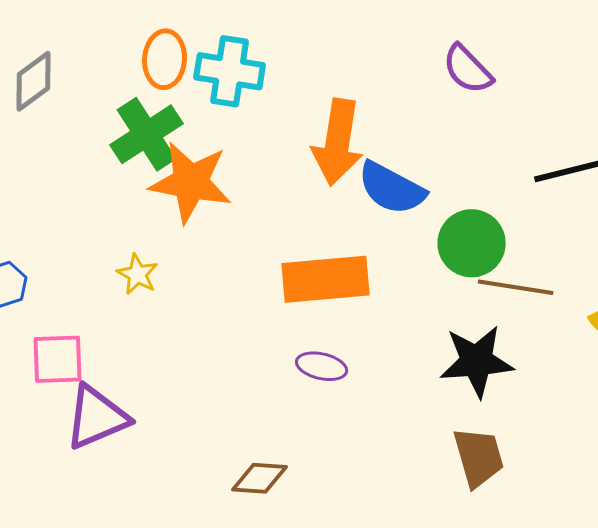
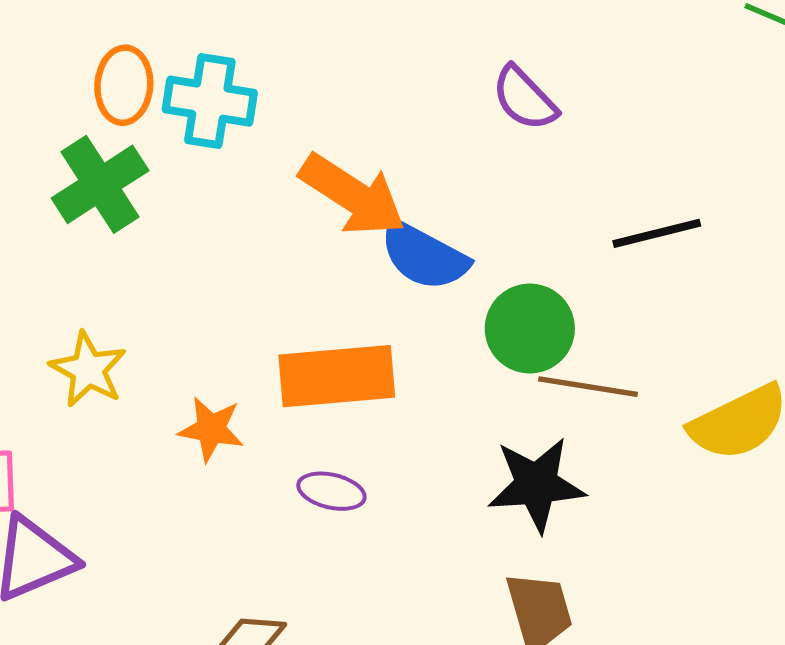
orange arrow: (338, 142) -> (353, 195), turned -66
orange star: (191, 182) -> (211, 429), moved, size x0.6
yellow star: (138, 274) -> (88, 370), size x1.4

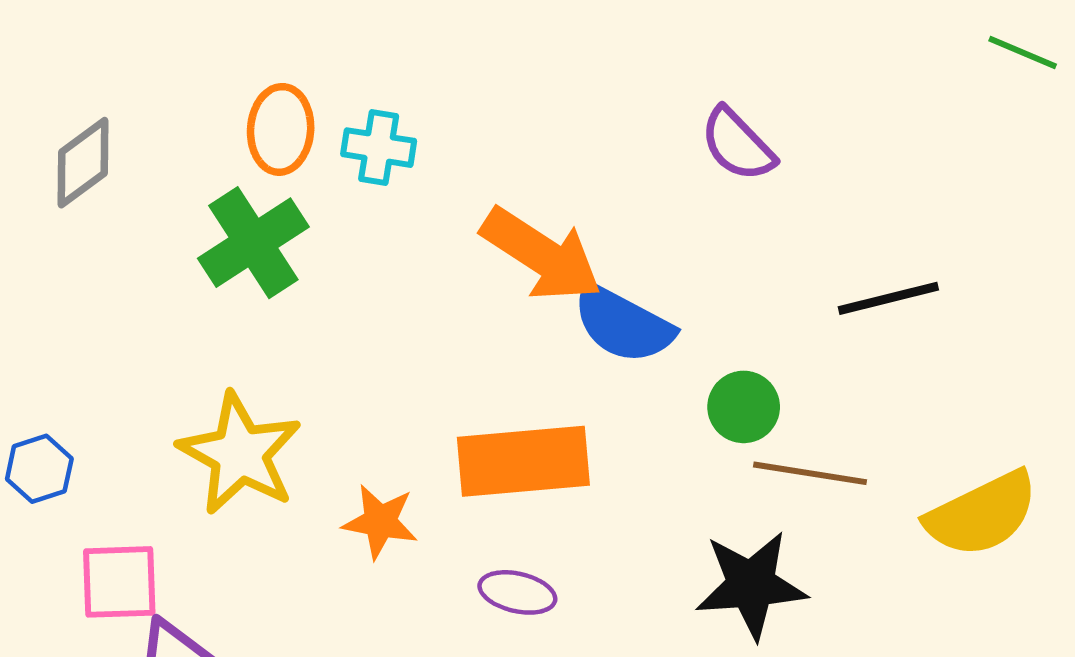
cyan cross: (210, 101) -> (379, 148), size x0.7
green circle: (530, 329) -> (744, 407), size x0.7
yellow star: (88, 370) -> (240, 454), size x1.4

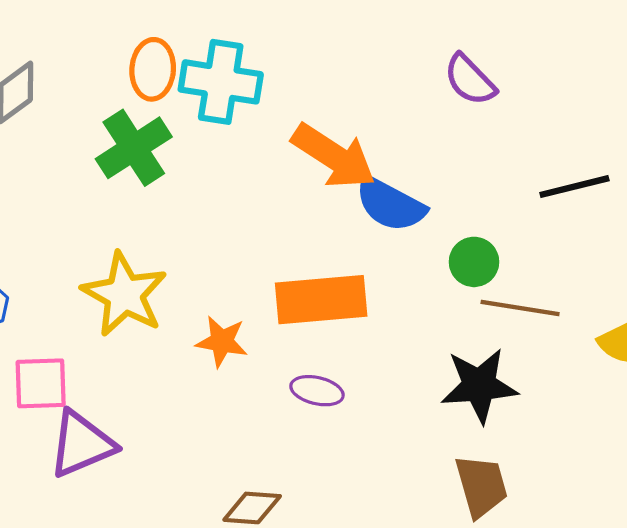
cyan cross: (379, 148) -> (221, 82), size x1.6

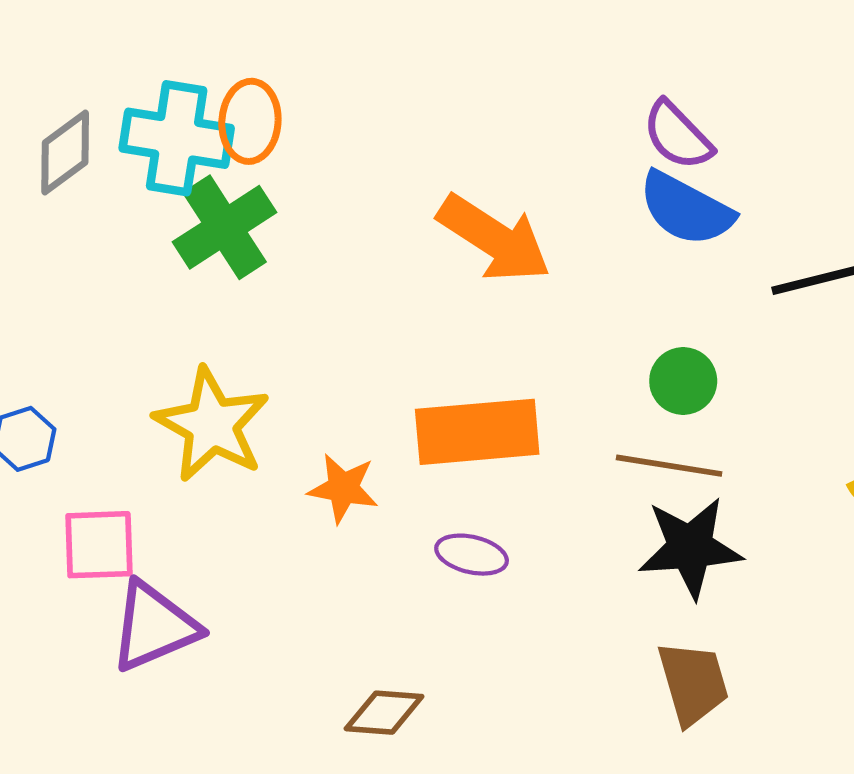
cyan cross: (221, 82) -> (177, 138), moved
blue semicircle: (390, 204) -> (686, 209), moved
brown line: (520, 308) -> (669, 466), moved

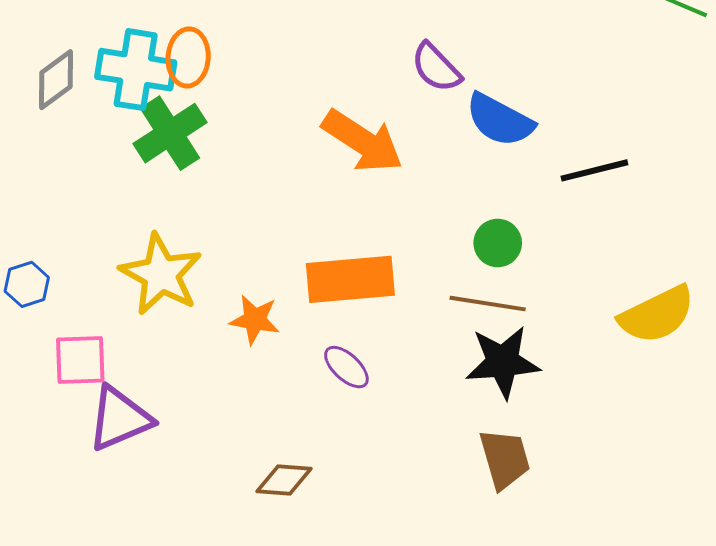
purple semicircle: (678, 135) -> (436, 68), moved
purple ellipse: (472, 555) -> (346, 367), turned 30

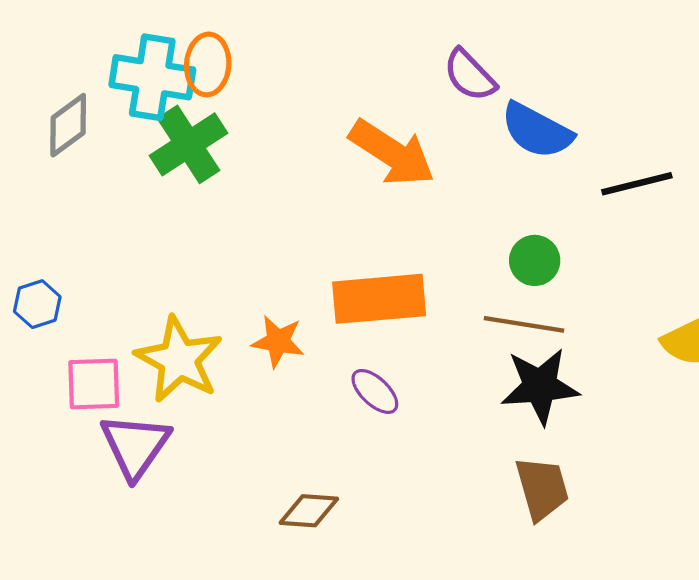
gray diamond: (56, 80) -> (68, 125), moved
yellow star: (161, 274) -> (179, 360), moved
purple triangle: (120, 418) -> (135, 446), turned -32

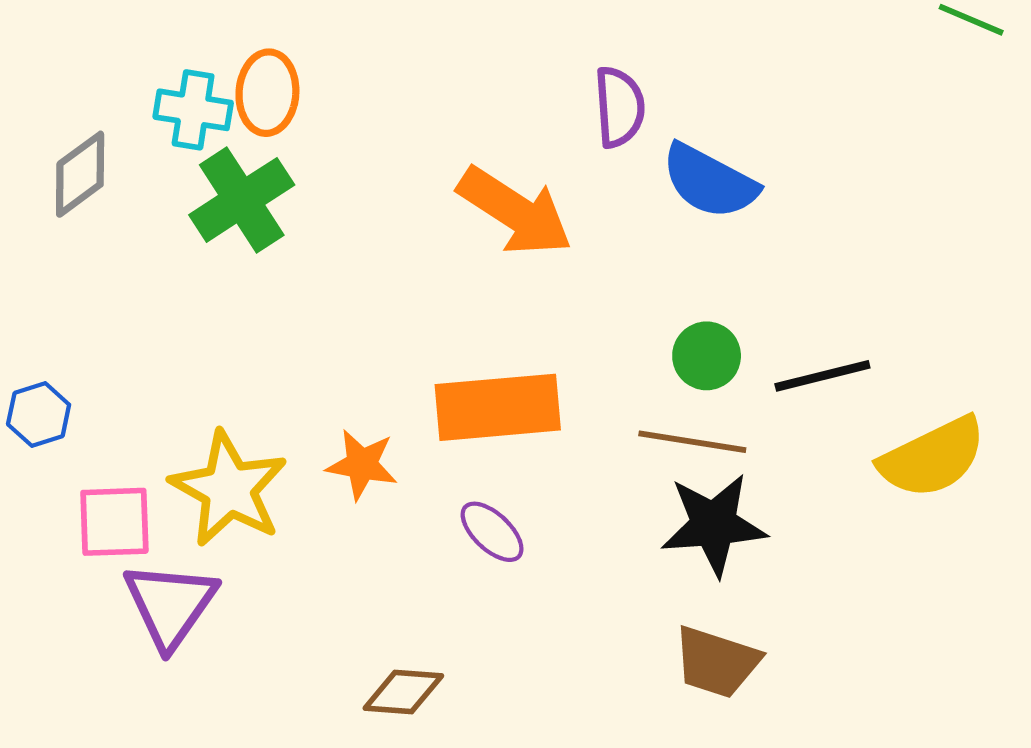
purple semicircle: (470, 75) -> (619, 107), turned -140
cyan cross: (152, 77) -> (193, 110), size x0.7
black line: (637, 184) -> (822, 376), moved
brown trapezoid: (542, 488) -> (717, 662), turned 124

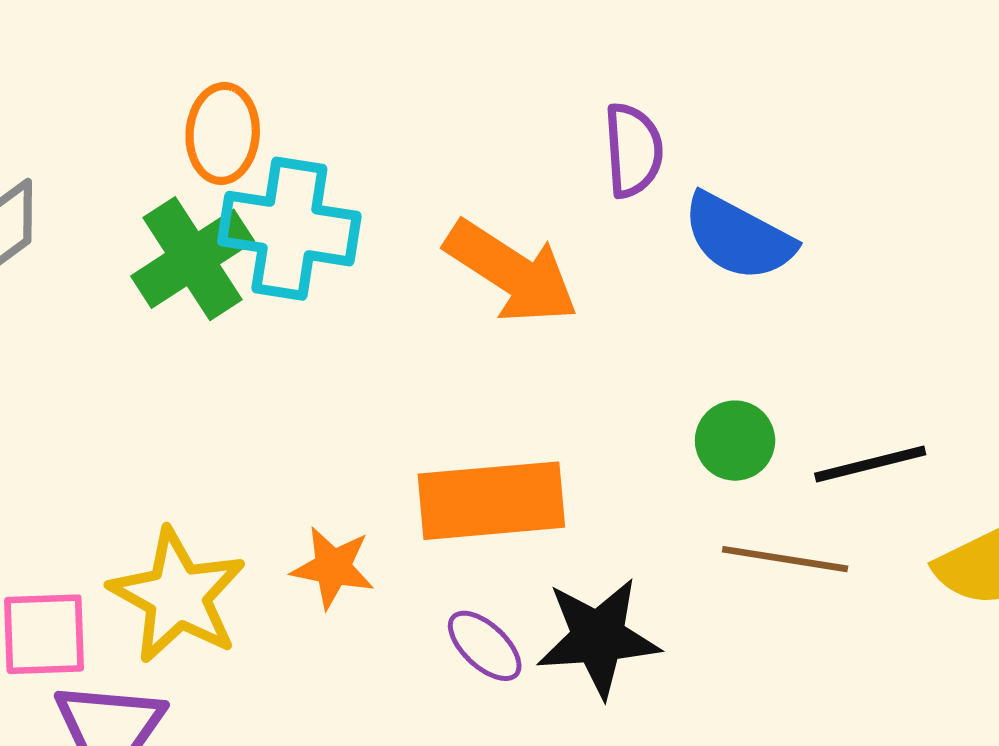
cyan cross: (193, 110) -> (289, 229), moved, size x1.5
brown line: (692, 442) -> (785, 559), moved
black star: (714, 525) -> (598, 638), moved

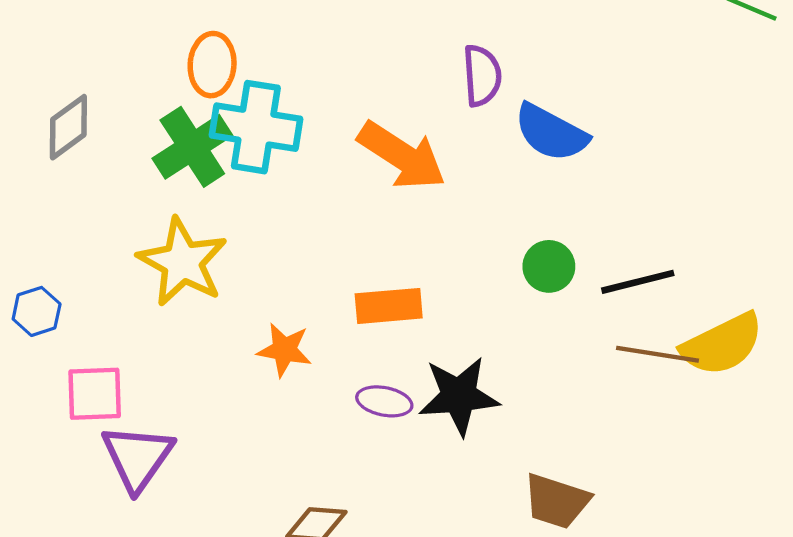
orange rectangle: (491, 501) -> (389, 306), size x0.7
brown line: (785, 559) -> (657, 354), moved
yellow star: (178, 596) -> (182, 262), moved
purple ellipse: (485, 646) -> (384, 401), turned -32

